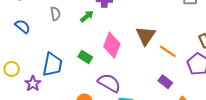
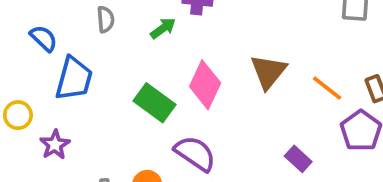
orange line: (168, 51) -> (327, 88), moved
green rectangle: (85, 57) -> (155, 103), size x1.5
blue trapezoid: (52, 65) -> (74, 79), moved

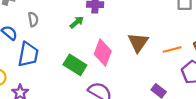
gray semicircle: (106, 19) -> (33, 19), moved
orange line: (327, 88) -> (172, 49), turned -48

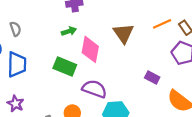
green arrow: (77, 22) -> (69, 31), moved, turned 32
orange line: (172, 49) -> (162, 24), moved

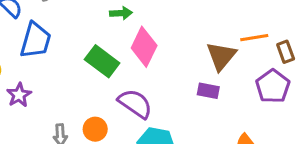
brown triangle: (123, 33) -> (221, 56), moved
purple rectangle: (152, 77) -> (208, 91), moved, turned -32

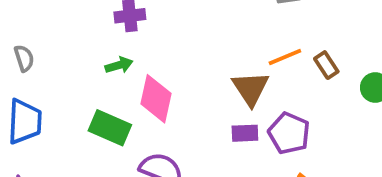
purple pentagon: (273, 86) -> (289, 133), moved

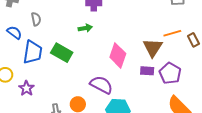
pink diamond: (156, 99) -> (118, 55), moved
green rectangle: (110, 128) -> (62, 53), moved

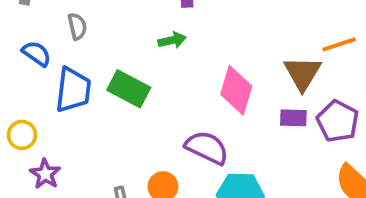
purple star: (26, 88) -> (45, 174), moved

